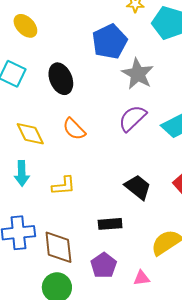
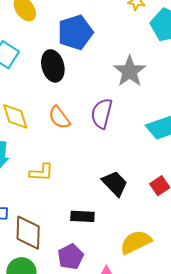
blue pentagon: (110, 42) -> (75, 32), moved
purple semicircle: (132, 118) -> (102, 113), moved, turned -40

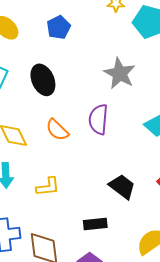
blue pentagon: (75, 32) -> (59, 27), moved, size x0.7

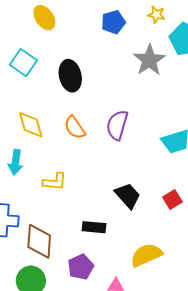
blue pentagon: (59, 27) -> (113, 22), moved
gray star: (120, 73) -> (149, 60), moved

